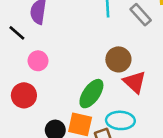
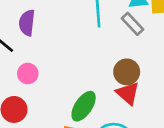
brown circle: (118, 59) -> (127, 72), moved

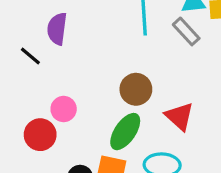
brown circle: (127, 72) -> (136, 89), moved
pink circle: (28, 74) -> (64, 109), moved

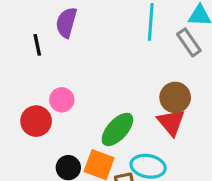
black line: (30, 56) -> (37, 45), turned 30
brown circle: (136, 89) -> (175, 97), moved

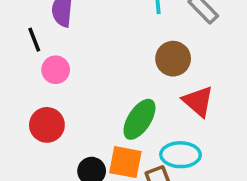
brown circle: (175, 97) -> (173, 59), moved
pink circle: (62, 100) -> (56, 70), moved

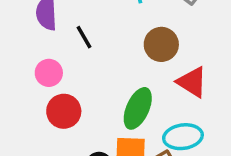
black line: (34, 40) -> (84, 37), moved
red circle: (47, 125) -> (64, 111), moved

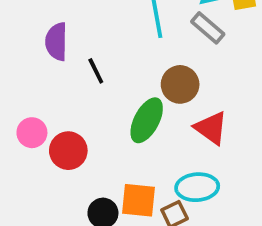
pink circle: (49, 73) -> (32, 133), moved
green ellipse: (138, 108) -> (147, 120), moved

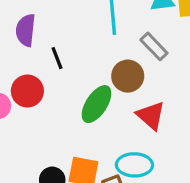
gray rectangle: (208, 28) -> (154, 46), moved
red circle: (68, 151) -> (27, 91), moved

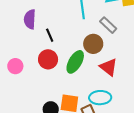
red circle: (27, 91) -> (48, 59), moved

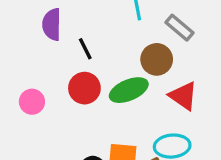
green ellipse: (75, 62) -> (129, 90), turned 40

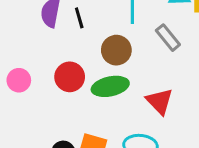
black line: (85, 49) -> (79, 18), moved
brown circle: (157, 59) -> (116, 50), moved

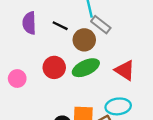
black line: (79, 18) -> (60, 26), moved, turned -35
gray rectangle: (168, 38) -> (101, 25), moved

